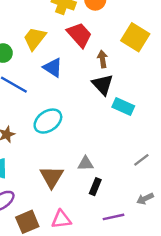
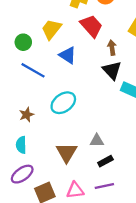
black rectangle: (95, 187) -> (105, 161), turned 40
purple line: (113, 217) -> (104, 186), moved

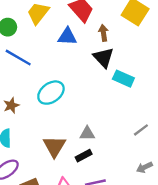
blue triangle: (68, 55) -> (67, 36), moved, turned -30
black rectangle: (105, 161) -> (84, 156), moved

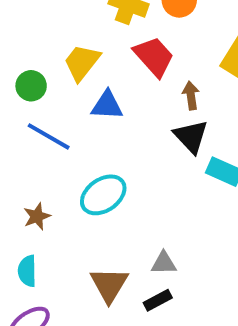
blue triangle: (67, 36) -> (107, 105), moved

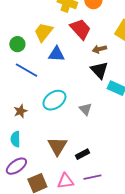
brown arrow: (191, 96) -> (99, 49), turned -96
gray triangle: (164, 263) -> (85, 109), moved, turned 48

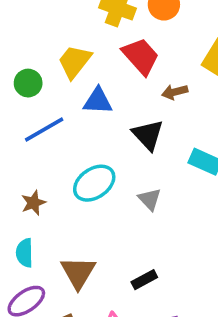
blue line: (26, 70) -> (44, 129), turned -60
black triangle: (99, 70) -> (148, 135), moved
brown triangle: (57, 146) -> (78, 272), moved

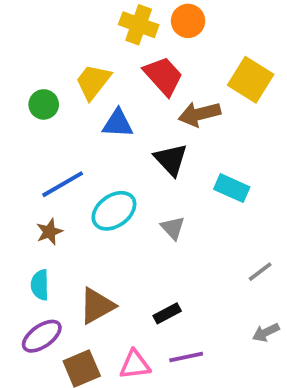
brown arrow: (175, 92) -> (199, 114), size x1.5
blue line: (44, 129) -> (63, 184), moved
brown triangle: (78, 272) -> (97, 306), turned 30

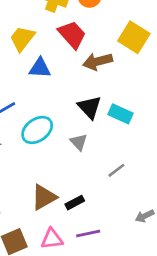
black triangle: (171, 160) -> (90, 107), moved
gray line: (260, 272) -> (116, 170), moved
brown triangle: (97, 306) -> (44, 197), moved

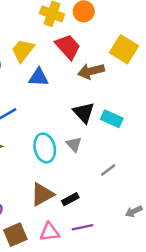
cyan ellipse: (37, 130) -> (45, 148), moved, turned -68

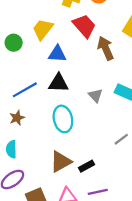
brown arrow: (91, 71) -> (106, 48), turned 80
black triangle: (84, 113) -> (58, 83), moved, turned -45
gray triangle: (74, 144) -> (95, 95), moved

